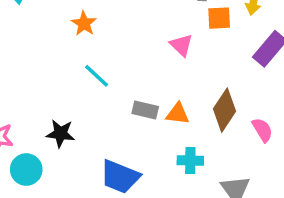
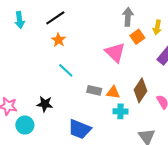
orange square: (219, 18) -> (137, 37), turned -32
pink triangle: (181, 45) -> (115, 53), size x1.5
cyan cross: (190, 161) -> (120, 111), moved

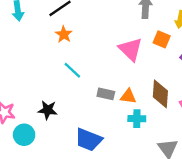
orange square: (137, 37) -> (162, 39), moved, turned -32
brown diamond: (140, 90) -> (160, 94), turned -30

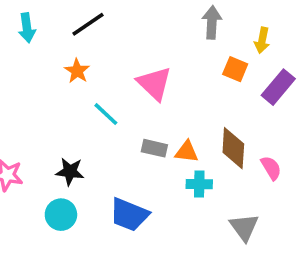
orange star: (64, 34) -> (77, 71), moved
pink triangle: (131, 49) -> (154, 83), moved
cyan circle: (24, 135) -> (61, 215), moved

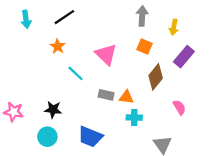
orange square: (235, 69) -> (144, 46), moved
brown diamond: (233, 148) -> (156, 77), moved, turned 35

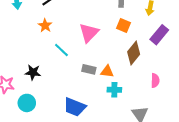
pink triangle: (106, 54) -> (89, 33), turned 30
pink semicircle: (179, 107) -> (155, 81), turned 32
black star: (53, 110) -> (33, 72), moved
cyan circle: (47, 137) -> (27, 103), moved

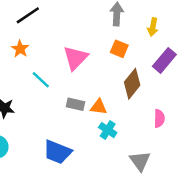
cyan cross: (114, 90) -> (108, 130), turned 32

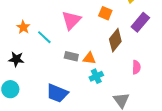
orange star: (20, 49) -> (23, 27), moved
cyan cross: (108, 130) -> (96, 76), turned 32

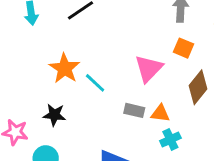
pink triangle: (71, 20) -> (149, 68), moved
orange star: (23, 27) -> (65, 68), size x1.5

